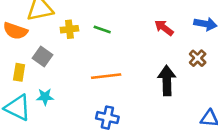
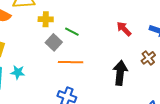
green line: (102, 30) -> (72, 32), moved
gray square: (43, 56) -> (54, 42), moved

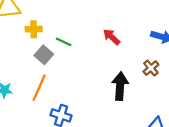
red arrow: (124, 29) -> (112, 37), moved
orange line: (71, 62) -> (39, 88), moved, turned -65

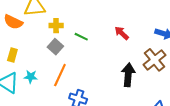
gray square: (44, 55) -> (55, 47), moved
brown cross: (151, 68) -> (155, 60), size x1.6

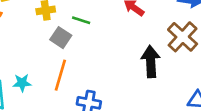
gray square: (55, 47) -> (61, 38), moved

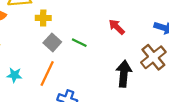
green line: (81, 20) -> (79, 43), moved

